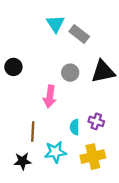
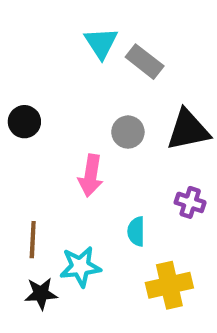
purple cross: (96, 121) -> (190, 202), moved
brown line: (33, 132) -> (33, 240), moved
cyan star: (55, 152) -> (80, 267), moved

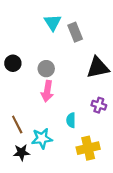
gray rectangle: (145, 62) -> (75, 32), turned 30
gray circle: (128, 132) -> (46, 69), moved
brown line: (33, 240) -> (17, 124), turned -30

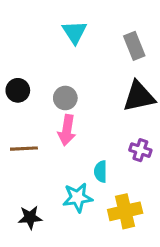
gray rectangle: (75, 32) -> (134, 46), moved
brown line: (17, 124) -> (24, 149), moved, turned -66
cyan star: (42, 138) -> (78, 198), moved

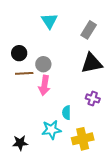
gray rectangle: (134, 46) -> (89, 30), turned 54
black circle: (18, 90) -> (19, 53), moved
brown line: (24, 149) -> (24, 73), moved

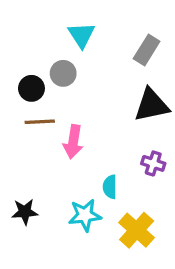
gray circle: (43, 64) -> (63, 73), moved
yellow cross: (83, 139) -> (137, 230), turned -35
black star: (20, 143) -> (25, 212), moved

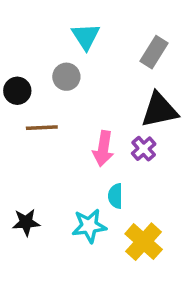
black circle: (31, 88) -> (17, 91), moved
pink arrow: (73, 142) -> (103, 149), moved
purple cross: (153, 163) -> (144, 149), moved, turned 30

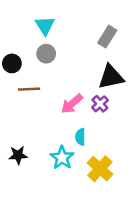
cyan triangle: (86, 36) -> (45, 26), moved
pink arrow: (103, 149) -> (72, 104), turned 40
cyan star: (89, 226) -> (62, 158), turned -30

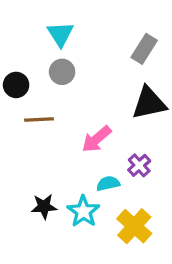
purple cross: (100, 104) -> (139, 165), moved
cyan semicircle: (80, 137) -> (108, 183), turned 77
black star: (18, 155) -> (44, 206), moved

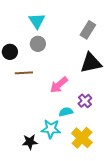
black star: (44, 206) -> (30, 142), moved
cyan star: (83, 211) -> (51, 129), turned -30

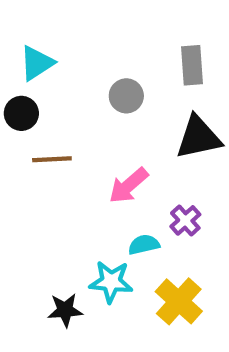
cyan triangle: (37, 21) -> (37, 63), moved, turned 30
gray rectangle: (88, 30) -> (192, 65), turned -36
gray circle: (38, 44) -> (126, 96), moved

